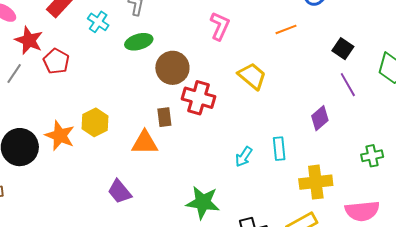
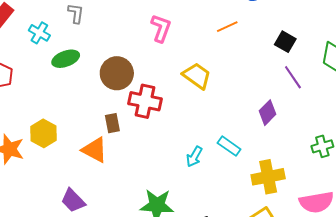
green ellipse: (139, 42) -> (66, 59), moved
orange triangle: (145, 143) -> (95, 150), turned 32
cyan rectangle: (279, 149) -> (229, 146), turned -45

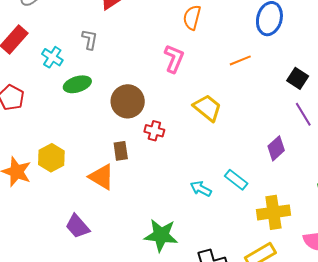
red cross: (145, 101) -> (154, 131), size x0.6
cyan arrow: (194, 157) -> (201, 189), turned 85

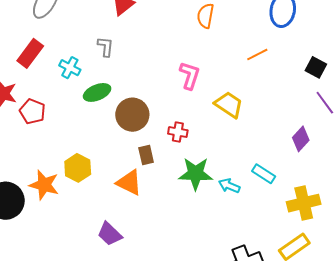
pink L-shape: (174, 59) -> (190, 75), moved
brown circle: (128, 101) -> (132, 115), moved
green star: (161, 235) -> (196, 174), moved

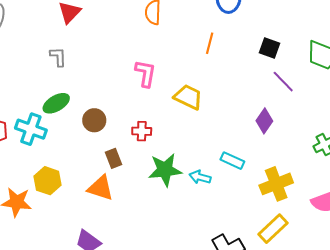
orange line: (257, 54) -> (210, 43), turned -40
cyan cross: (70, 68) -> (31, 129), moved, size x1.4
brown circle: (132, 115) -> (94, 120), size x0.7

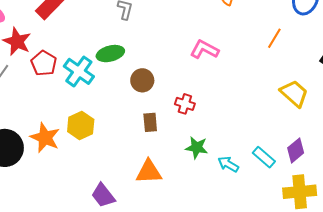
pink L-shape: (145, 73) -> (204, 49), turned -88
yellow trapezoid: (188, 97) -> (294, 93), moved
purple diamond: (264, 121) -> (296, 150), moved
green star: (165, 170) -> (197, 148), size x0.7
orange triangle: (101, 188) -> (149, 172), moved, turned -36

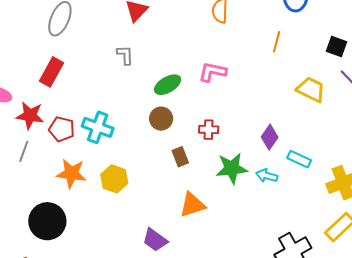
green ellipse: (110, 54) -> (168, 85), moved
orange star: (45, 138) -> (71, 173), moved
green star: (197, 148) -> (232, 168), size x1.4
purple diamond: (296, 150) -> (270, 137), moved

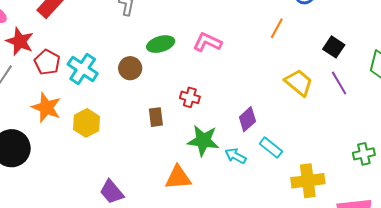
brown circle: (161, 119) -> (130, 68), moved
orange triangle: (192, 205) -> (178, 178), moved

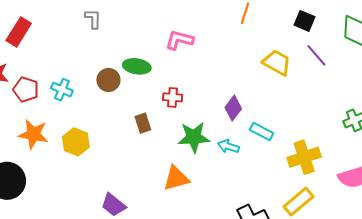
green ellipse: (161, 44) -> (137, 66), moved, turned 36
cyan cross: (83, 69) -> (62, 90), size x0.7

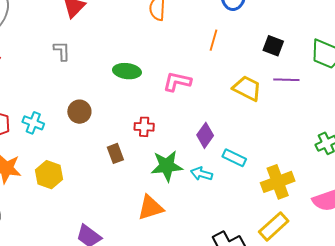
pink L-shape: (179, 40) -> (177, 82), moved
purple line: (316, 55) -> (286, 80), turned -45
green ellipse: (137, 66) -> (127, 71), moved

